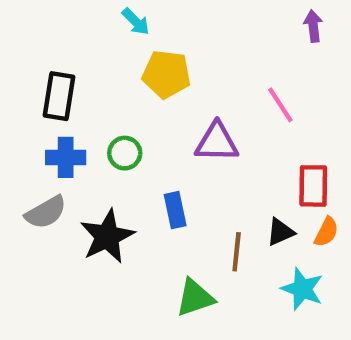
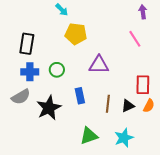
pink line: (280, 105) -> (135, 39), moved
brown line: (237, 252) -> (108, 104), moved
cyan star: (302, 289) -> (124, 138), moved, turned 30

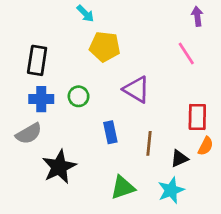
purple triangle: (99, 65) -> (137, 89), turned 30
black triangle: (128, 106) -> (179, 158), moved
black star: (49, 108) -> (59, 167), moved

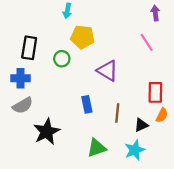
cyan arrow: (85, 13) -> (67, 11), turned 56
green circle: (79, 96) -> (62, 59), moved
blue cross: (41, 99) -> (21, 78), moved

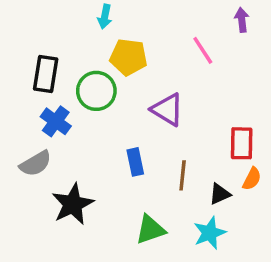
pink line: (147, 42) -> (203, 50), moved
green circle: (62, 59) -> (96, 91), size x1.5
blue cross: (21, 78) -> (56, 121), moved, turned 36

